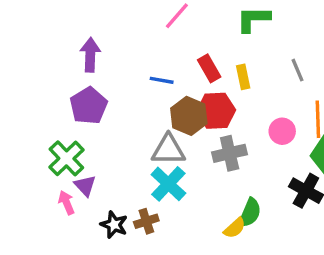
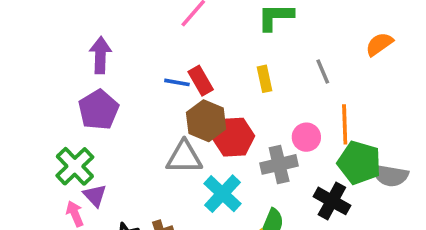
red rectangle: (209, 68) -> (201, 81), moved
red hexagon: (216, 111) -> (233, 137), moved
gray cross: (230, 153) -> (279, 164), moved
cyan cross: (168, 184) -> (223, 194), moved

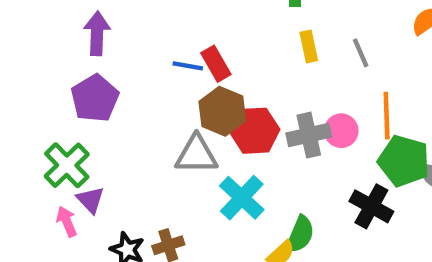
yellow rectangle: (264, 79) -> (309, 46), moved
gray cross: (279, 164) -> (309, 135), moved

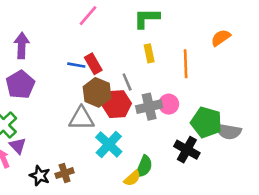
gray line: (361, 53) -> (127, 82), moved
orange line: (387, 116) -> (186, 64), moved

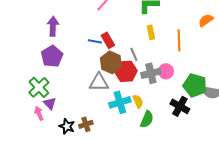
cyan cross: (109, 144) -> (120, 102), turned 30
yellow semicircle: (132, 178) -> (138, 101), moved, turned -72

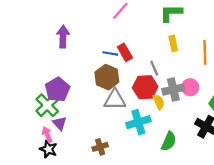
purple pentagon: (52, 56) -> (57, 89), moved
brown hexagon: (111, 62) -> (107, 77), moved
yellow semicircle: (138, 101) -> (159, 102), moved
black star: (67, 126) -> (48, 149), moved

